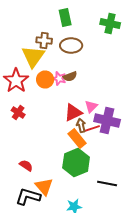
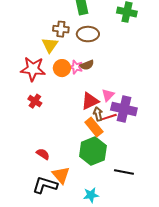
yellow triangle: (33, 56) -> (50, 45), size x0.7
red star: (16, 80) -> (33, 69), turned -30

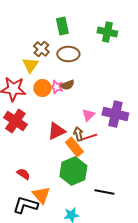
brown cross: (61, 29) -> (41, 49), turned 35
red cross: (35, 101) -> (15, 121), size x1.6
red triangle: (90, 101) -> (56, 131), moved
purple cross: (124, 109) -> (115, 114), moved

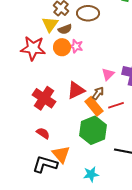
brown semicircle: (67, 85) -> (65, 29), moved
red cross: (15, 121) -> (44, 98), moved
brown arrow: (78, 134) -> (98, 93), turned 48
red line: (89, 137) -> (116, 105), moved

